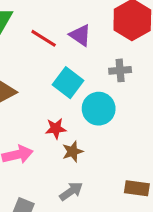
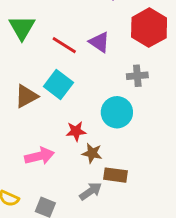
cyan square: (68, 83) -> (58, 85), moved
brown star: (73, 151) -> (92, 153), turned 30
brown rectangle: (137, 188) -> (115, 175), moved

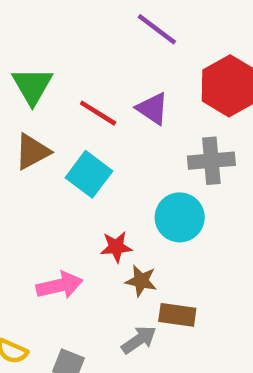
gray cross: (137, 76) -> (211, 161), size x1.4
brown triangle: (26, 96) -> (32, 152), moved

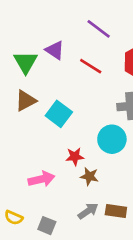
purple triangle: (152, 109) -> (55, 50), moved
red line: (98, 113) -> (91, 66), moved
brown rectangle: (177, 315) -> (116, 211), moved

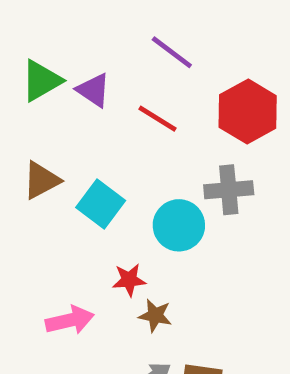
green triangle: (26, 62) -> (41, 81), moved, turned 30
cyan circle: (112, 139) -> (179, 225), moved

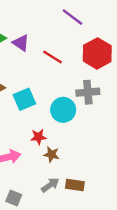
purple line: (172, 52) -> (73, 17), moved
cyan square: (101, 204) -> (24, 99), turned 30

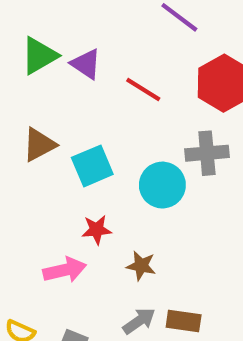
red star: (38, 137) -> (97, 230), moved

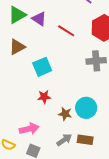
brown triangle: (39, 145) -> (17, 47), moved
cyan circle: (162, 185) -> (86, 108), moved
pink arrow: (65, 270) -> (29, 129), moved

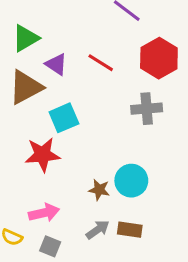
purple triangle: (39, 19) -> (56, 64), moved
brown triangle: (17, 47) -> (26, 87), size x1.4
red star: (44, 97) -> (42, 155), moved, size x1.6

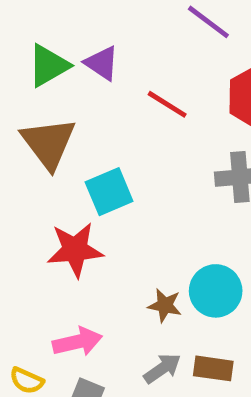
purple triangle: (56, 64) -> (102, 63), moved
brown triangle: (26, 87) -> (48, 143), turned -39

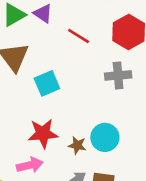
red star: (75, 250) -> (43, 133), moved

